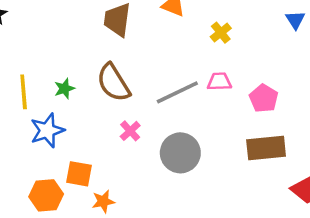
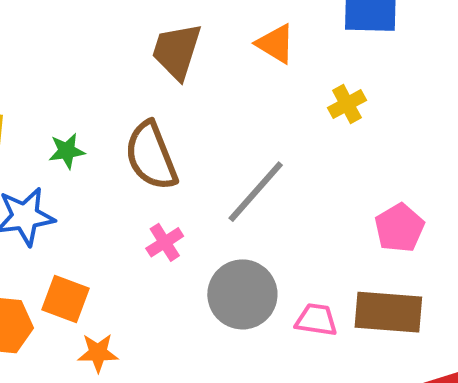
pink trapezoid: (219, 82) -> (316, 320), moved
gray line: (177, 92) -> (256, 192), turned -33

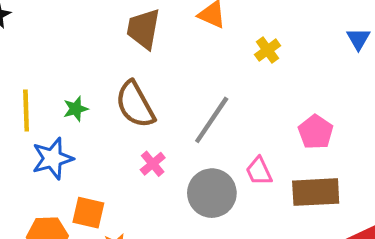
pink trapezoid: (316, 320) -> (259, 171), moved, turned -116

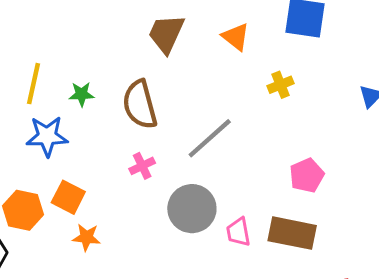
pink trapezoid: (259, 171) -> (238, 232), moved

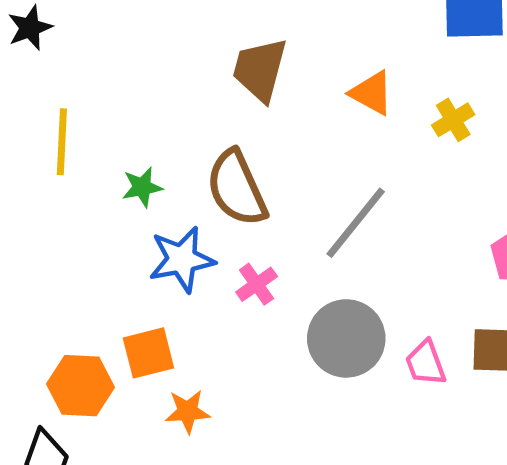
orange triangle: (236, 37) -> (371, 93), moved
yellow line: (33, 84) -> (62, 142), moved
blue star: (47, 136) -> (182, 259), moved
orange square: (68, 197) -> (148, 353), turned -32

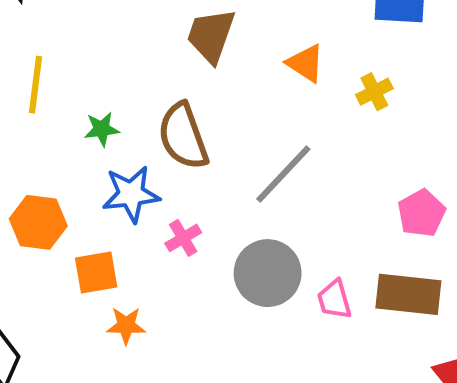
pink cross: (257, 284) -> (183, 238), moved
orange hexagon: (81, 386) -> (38, 222), moved

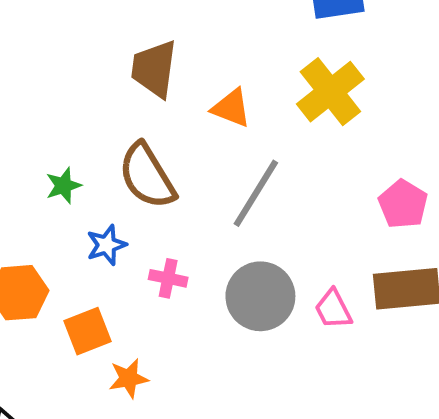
orange triangle: (306, 63) -> (231, 108), moved
yellow cross: (374, 92) -> (330, 92), size x1.8
blue star: (131, 194) -> (107, 245), size x0.7
pink cross: (183, 238) -> (168, 278), turned -36

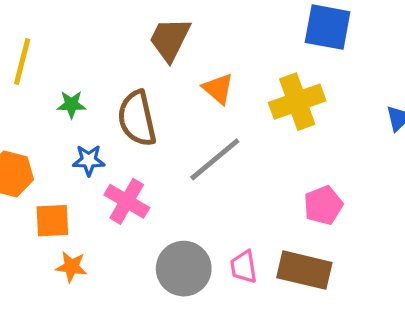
pink cross: (168, 278) -> (127, 201), size x1.5
gray circle: (260, 296) -> (184, 269), moved

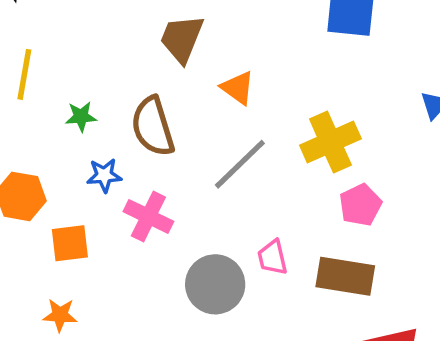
yellow cross: (297, 102) -> (330, 142), moved
orange star: (71, 267) -> (60, 315), moved
pink trapezoid: (244, 267) -> (272, 257), moved

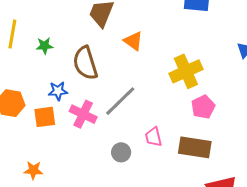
green star: (81, 117) -> (45, 46), moved
gray line: (240, 164) -> (120, 101), moved
orange square: (70, 243) -> (45, 117), moved
gray circle: (215, 284) -> (121, 152), size x0.6

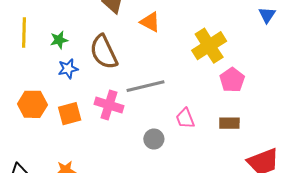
blue star: (58, 91) -> (68, 69), moved
gray line: (120, 101) -> (146, 86), turned 39
brown rectangle: (195, 147) -> (229, 123), size x0.6

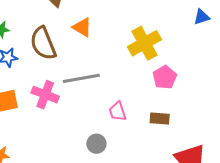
blue triangle: (267, 15) -> (202, 17), turned 36
orange triangle: (150, 22) -> (82, 27), moved
gray circle: (154, 139) -> (96, 144), moved

